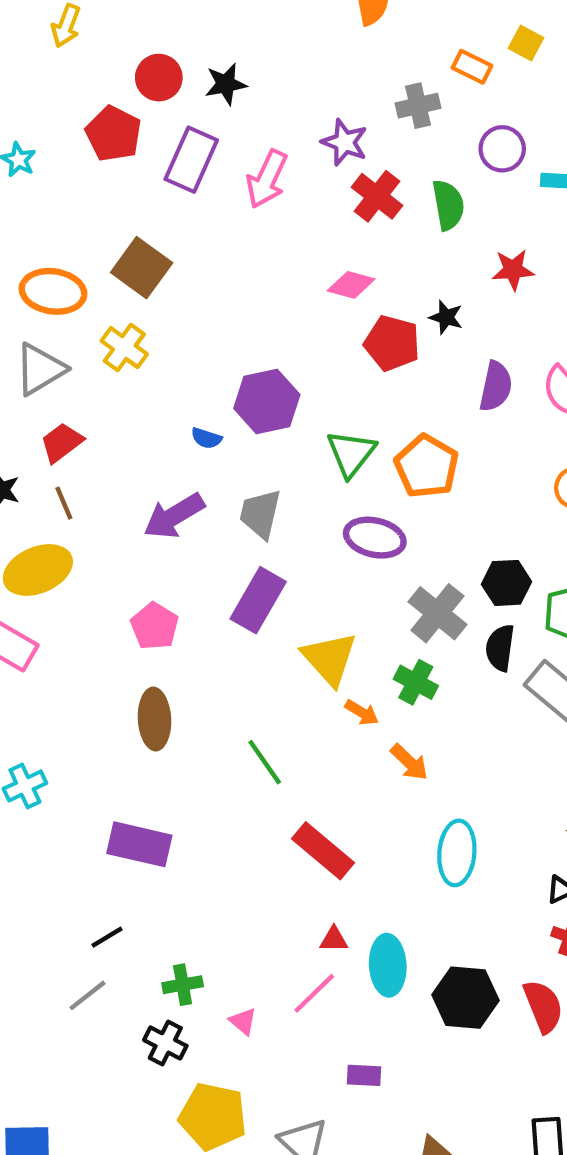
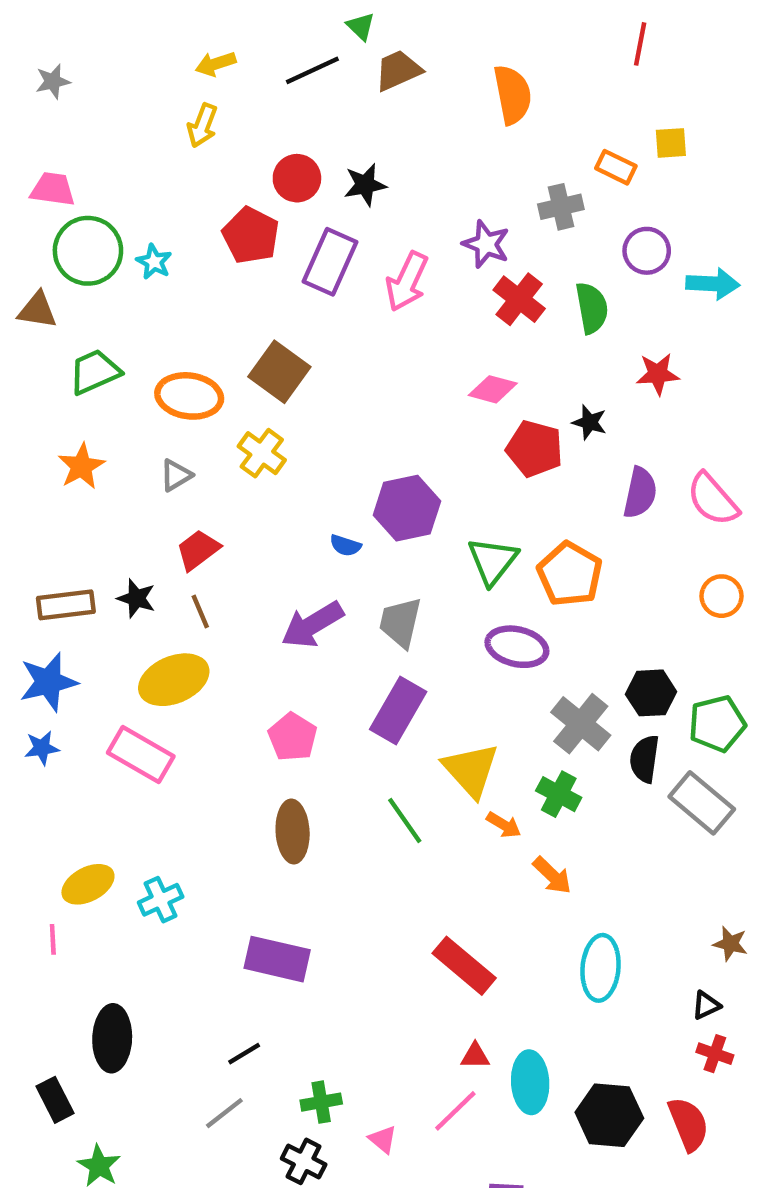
yellow square: (526, 43) -> (671, 143), turned -32
gray triangle: (40, 369) -> (176, 475), size x0.6
green line: (265, 762) -> (405, 820), moved

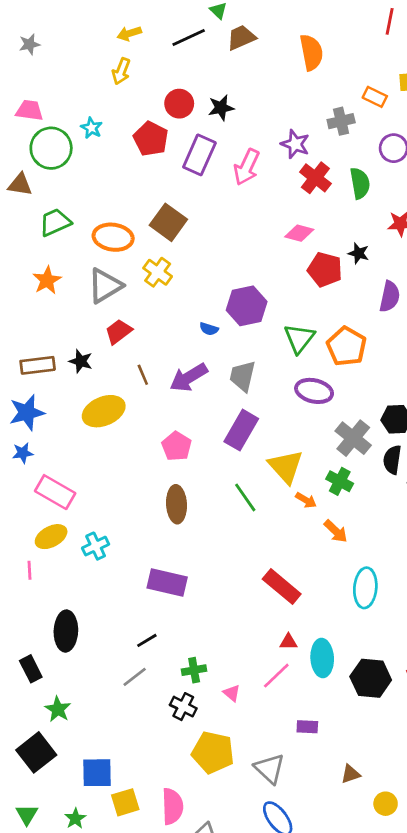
cyan star: (154, 262) -> (92, 128), moved
gray triangle: (176, 475) -> (105, 286), size x1.8
brown line: (200, 612) -> (143, 375), moved
pink rectangle: (141, 754) -> (55, 492), moved

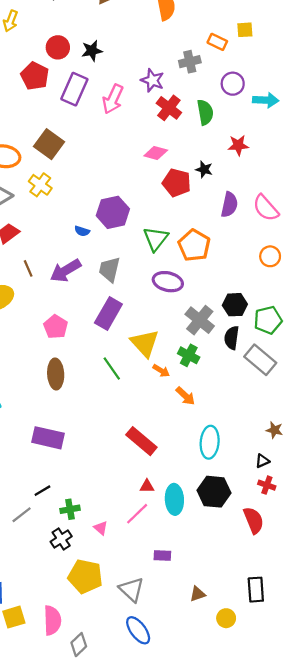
black line: (147, 640) -> (42, 491), moved
black hexagon: (371, 678) -> (214, 492), moved
black cross: (183, 707) -> (61, 539), turned 30

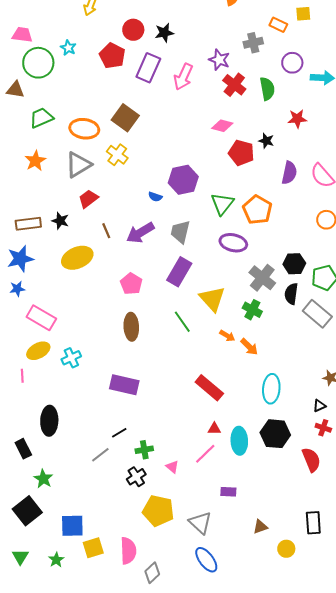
orange arrow: (161, 371) -> (227, 336), moved

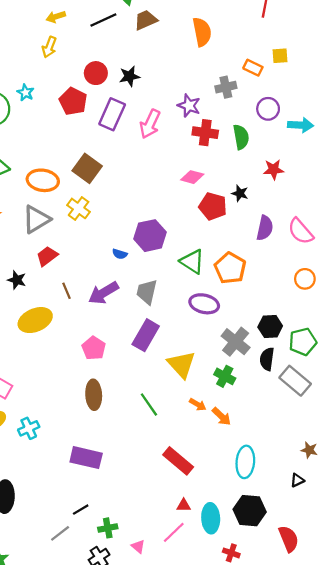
red cross: (234, 85) -> (205, 133), turned -30
green triangle: (222, 204) -> (192, 262), turned -35
green line: (182, 322) -> (149, 405), moved
red cross: (323, 428) -> (231, 553), moved

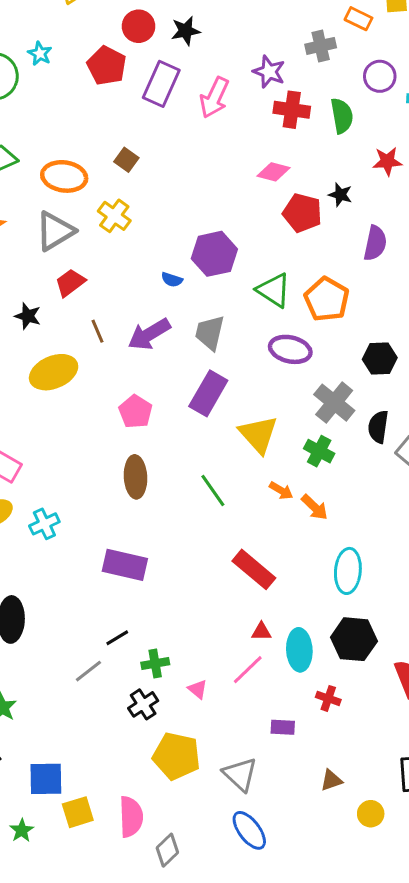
brown square: (87, 168) -> (126, 160), size x0.6
black hexagon: (270, 327) -> (380, 359), moved

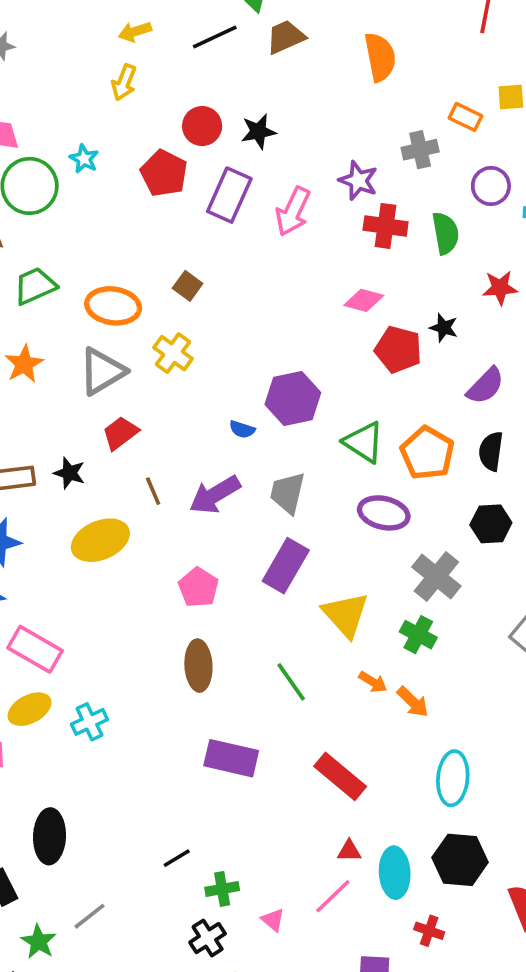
purple semicircle: (375, 243) -> (485, 386), turned 32
black semicircle: (378, 427) -> (491, 451), moved
purple rectangle: (125, 565) -> (231, 758), moved
gray line: (88, 671) -> (89, 916), moved

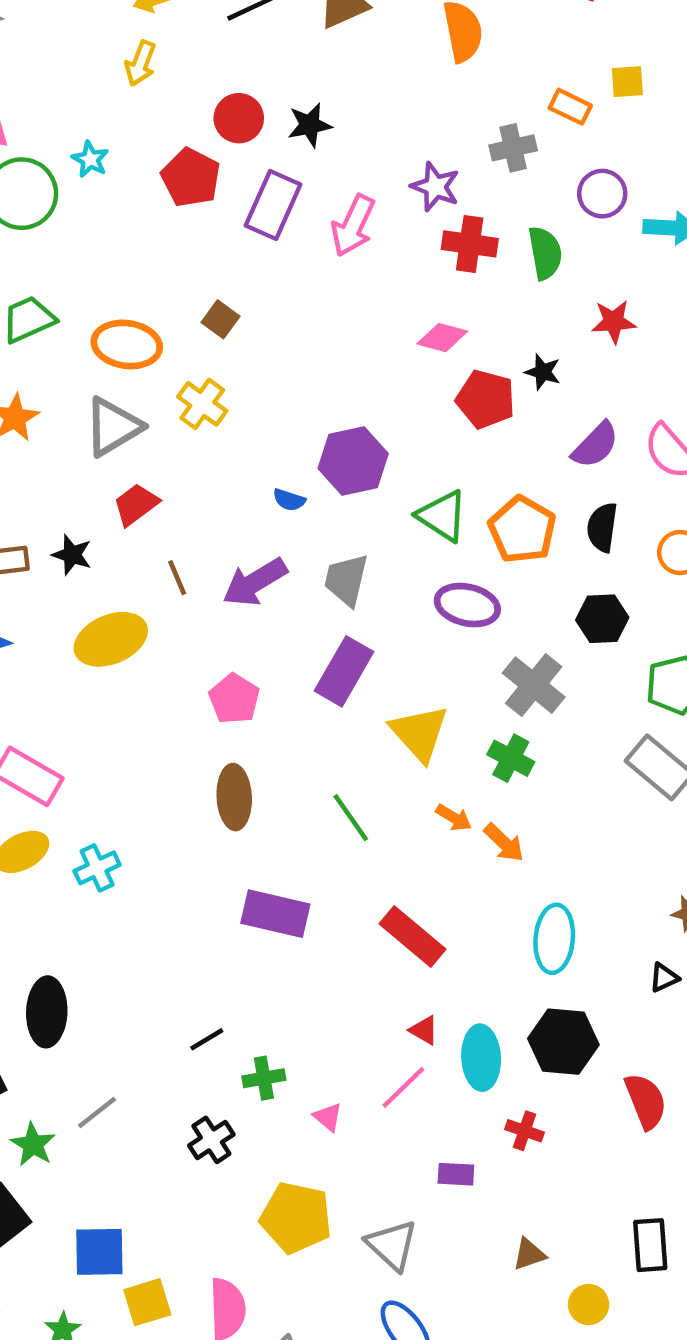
red triangle: (349, 851) -> (424, 1030), turned 30
black cross: (208, 938) -> (211, 1140), moved

